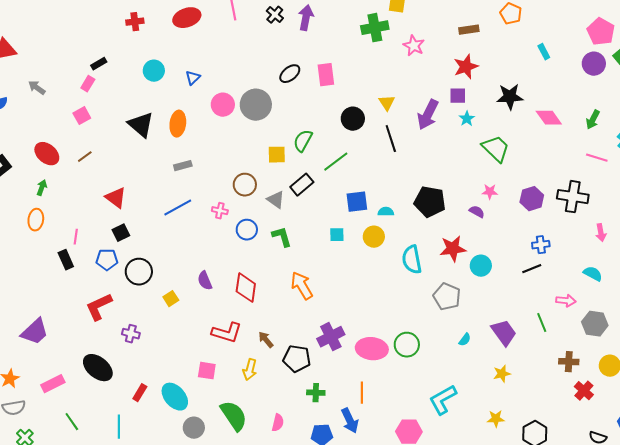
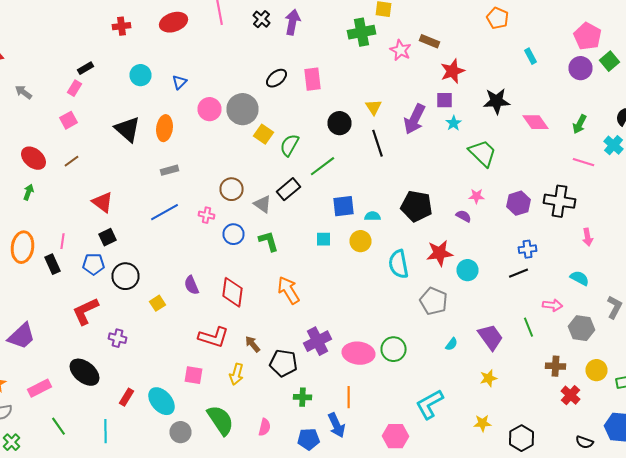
brown rectangle: (469, 30) -> (430, 41), moved, turned 30
yellow square: (277, 155) -> (264, 134), moved, turned 36
orange ellipse: (36, 220) -> (22, 247), moved, size x1.4

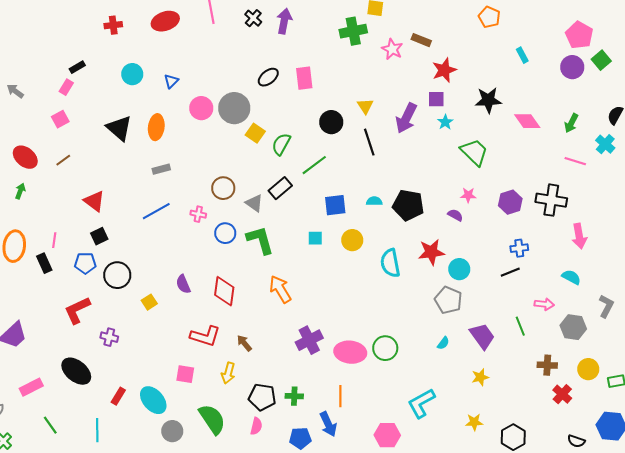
cyan semicircle: (372, 216) -> (374, 201), moved
pink arrow: (588, 237) -> (579, 236), size x1.4
green L-shape: (268, 241) -> (260, 240), size x1.4
gray pentagon: (434, 301) -> (448, 300), moved
black pentagon: (284, 363) -> (262, 397), moved

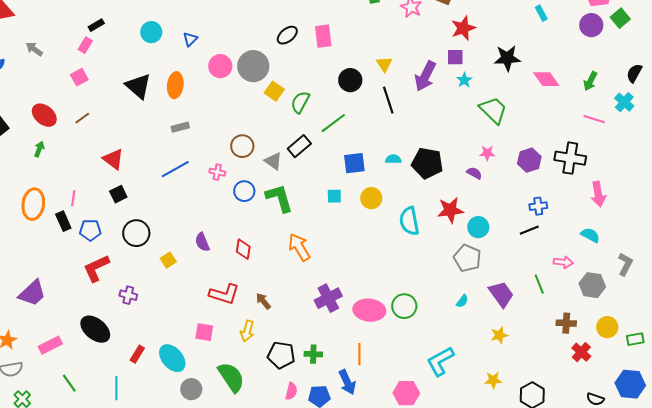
blue pentagon: (85, 263) -> (90, 230), moved
red diamond: (224, 291) -> (243, 249), size x0.7
pink semicircle: (256, 426) -> (291, 391), moved

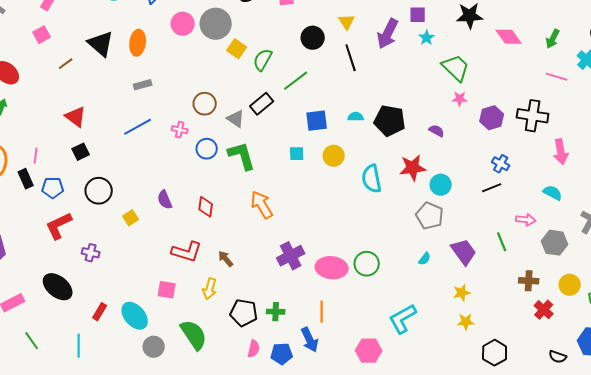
brown line: (82, 118) -> (66, 64), moved
pink star: (487, 153) -> (460, 99), moved
blue cross: (538, 206) -> (501, 164), turned 36
yellow star: (493, 380) -> (466, 322), moved

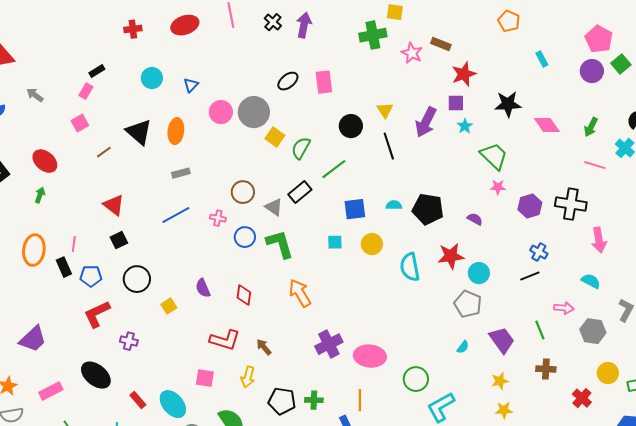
green circle: (367, 264) -> (416, 379), moved
brown cross: (529, 281) -> (546, 369), moved
red rectangle: (100, 312) -> (138, 400), turned -72

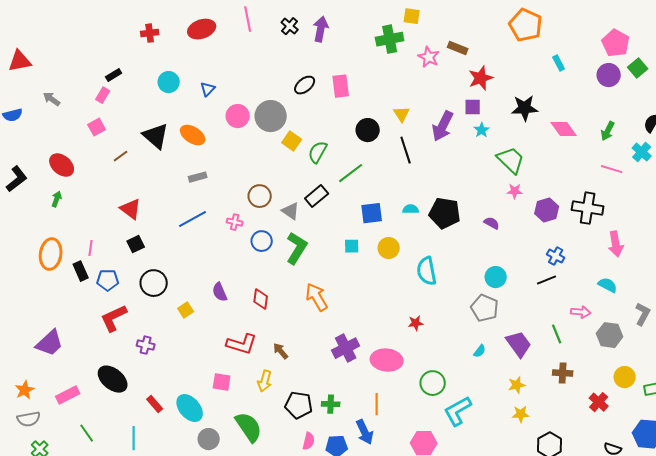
orange pentagon: (509, 21) -> (526, 25), size x1.5
orange ellipse: (176, 131) -> (193, 135), turned -65
green L-shape: (280, 244) -> (297, 248), turned 48
red star: (451, 256) -> (416, 323), moved, size x0.6

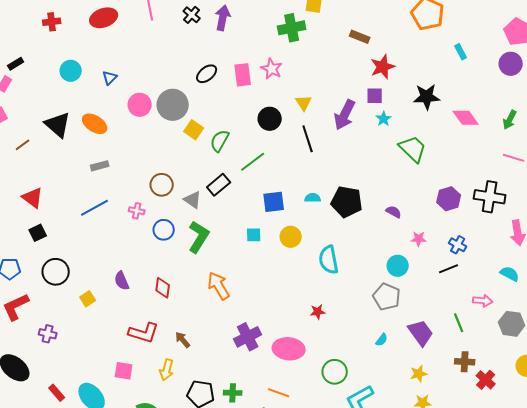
pink star: (429, 57) -> (272, 69), moved
pink star: (515, 191) -> (419, 239), moved
red cross: (599, 402) -> (486, 380), moved
orange line: (377, 404) -> (279, 393), turned -70

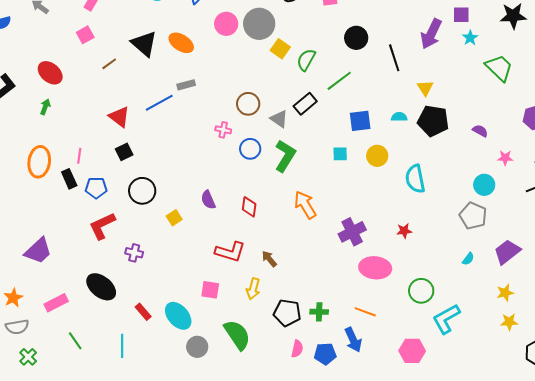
yellow triangle: (304, 103) -> (425, 88), moved
blue line: (95, 208) -> (159, 103), moved
purple trapezoid: (421, 333) -> (507, 252), turned -92
purple cross: (248, 337) -> (352, 232), moved

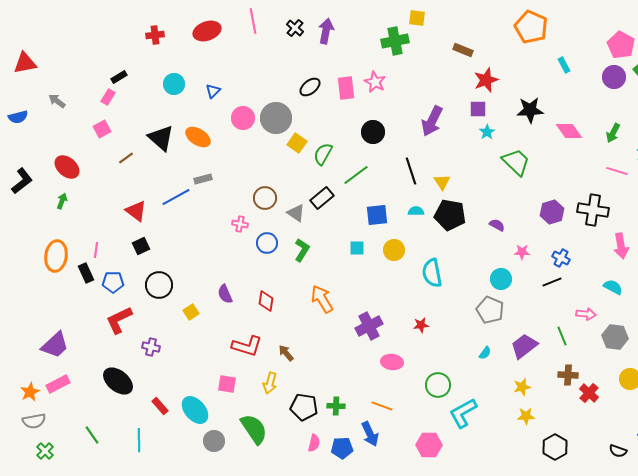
purple arrow: (431, 34) -> (432, 121), moved
black line: (394, 58) -> (411, 171), moved
green L-shape: (285, 156) -> (302, 250), size x0.7
pink ellipse: (375, 268) -> (392, 362), size x0.7
pink rectangle: (56, 303) -> (58, 384), moved

